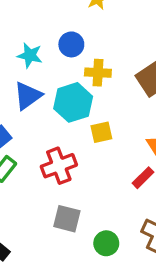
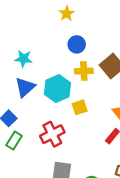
blue circle: (71, 44) -> (77, 44), moved
yellow cross: (98, 73) -> (84, 71), moved

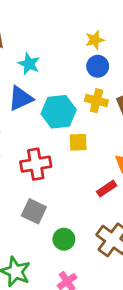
yellow star: (67, 14) -> (95, 40), moved

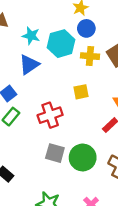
cyan hexagon: (59, 112) -> (61, 44), moved
green circle: (64, 239) -> (83, 158), moved, size x1.5

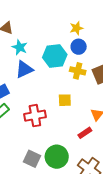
cyan star: (31, 36) -> (20, 47), moved
gray square: (55, 153) -> (32, 159), moved

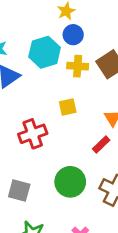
gray square: (32, 159) -> (19, 190), moved

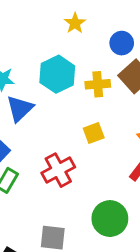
blue circle: (73, 35) -> (122, 43), moved

